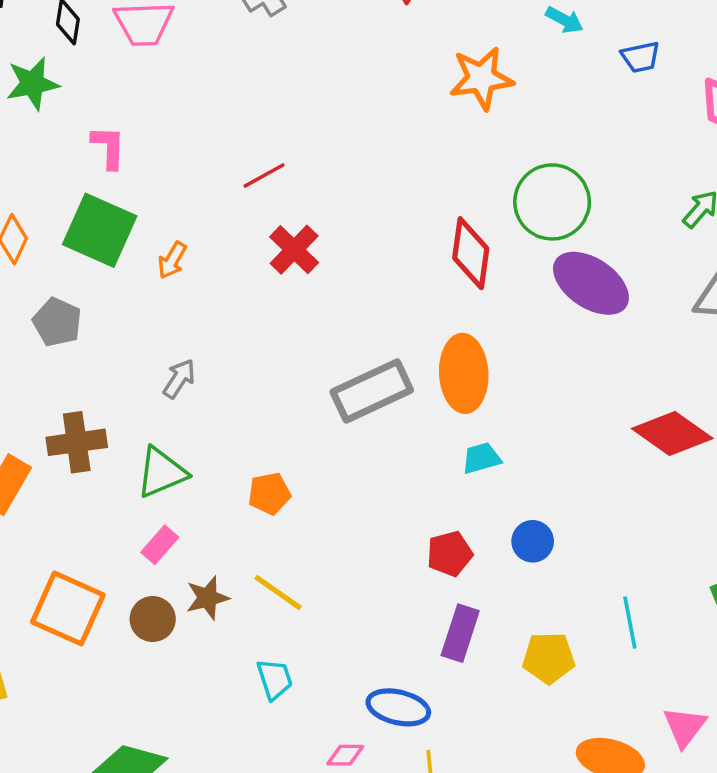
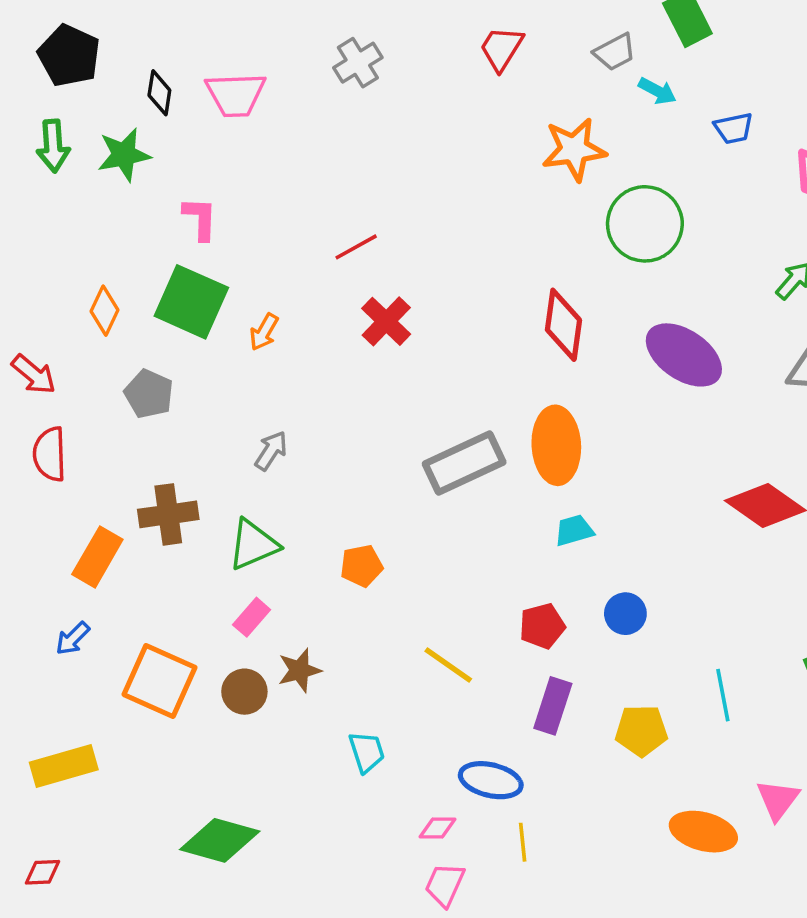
green circle: (552, 202) -> (645, 224), moved
yellow line: (278, 593) -> (448, 665), moved

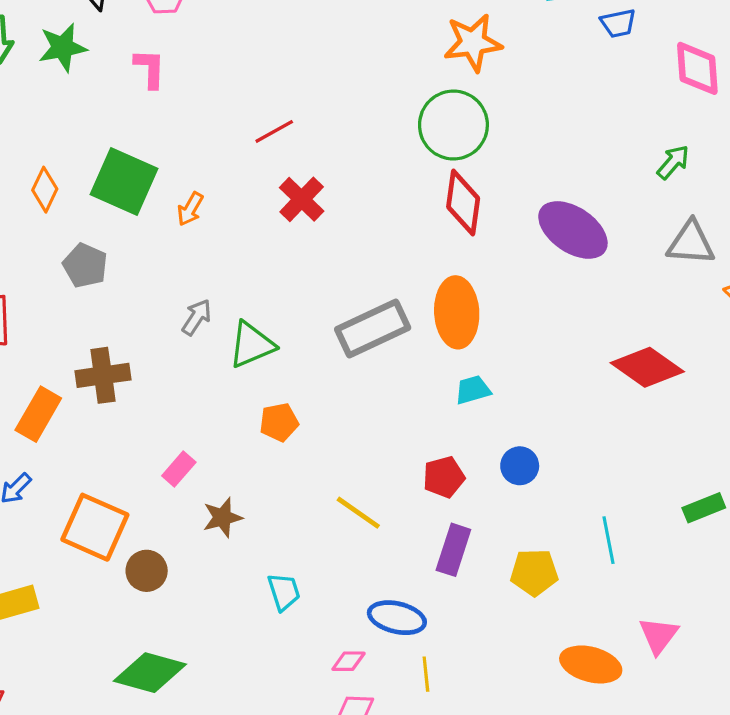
pink L-shape: (200, 219) -> (150, 68), moved
green circle: (645, 224) -> (453, 125), moved
green triangle: (253, 545) -> (252, 345), moved
brown circle: (244, 692) -> (147, 571), moved

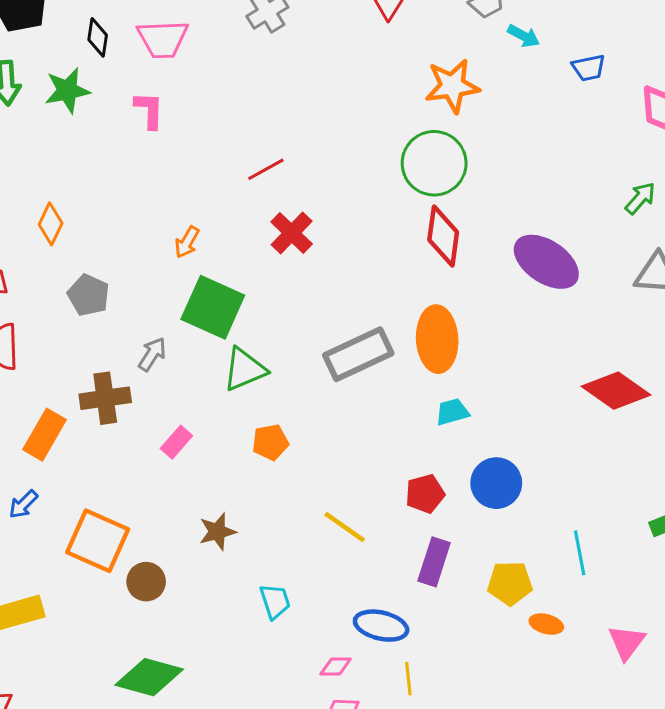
green square: (124, 182) -> (213, 307), moved
gray arrow: (197, 317) -> (152, 354), moved
blue circle: (520, 466) -> (496, 483), size x1.4
pink rectangle: (179, 469) -> (176, 442), moved
orange ellipse: (591, 664) -> (546, 624), moved, size x0.6

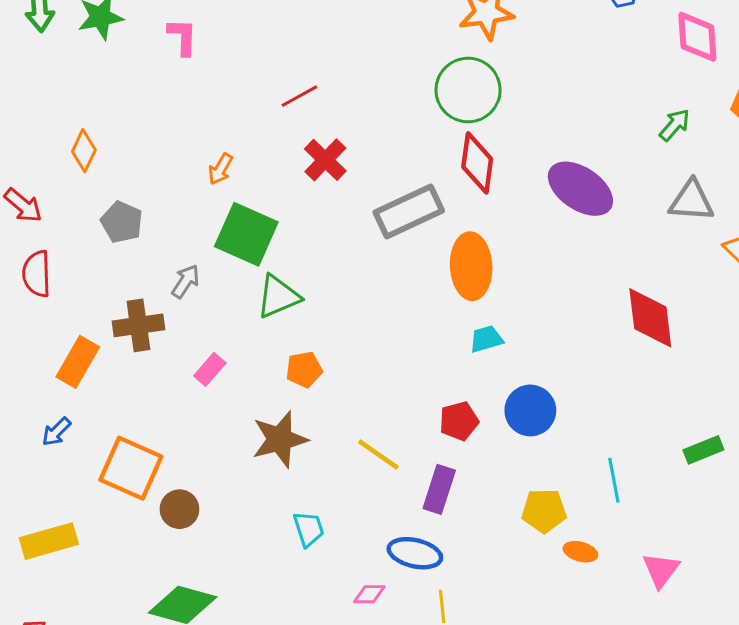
gray rectangle: (358, 354) -> (409, 211), moved
red diamond: (616, 391) -> (650, 318), turned 48
brown star: (217, 532) -> (280, 439), moved, size x1.5
purple rectangle: (434, 562) -> (439, 489), moved

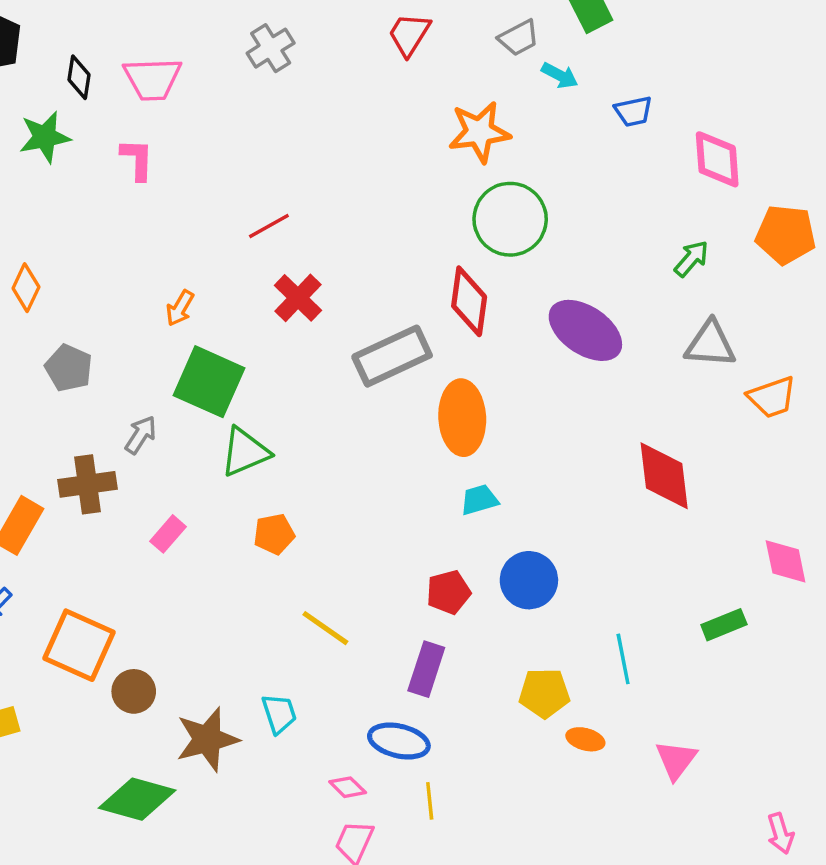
green circle: (468, 90) -> (510, 219), moved
brown star: (280, 439) -> (207, 739), moved
yellow line: (378, 454) -> (325, 628), moved
pink diamond: (369, 594) -> (348, 787), turned 44

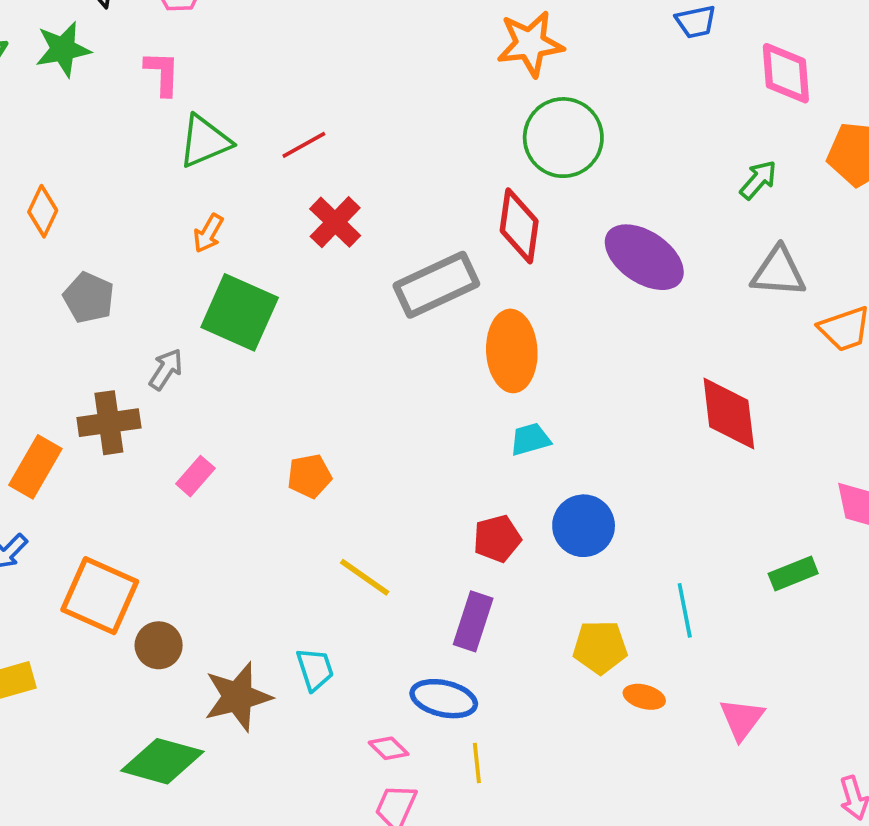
green triangle: (245, 452) -> (205, 141), moved

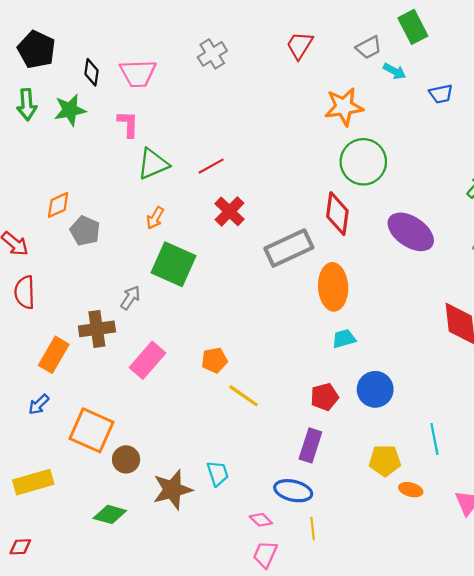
orange diamond: (43, 211) -> (58, 205), turned 40
gray pentagon: (89, 298) -> (85, 231), moved
pink rectangle: (195, 476) -> (148, 360), size x1.6
yellow line: (365, 577) -> (244, 396), moved
green diamond: (162, 761) -> (110, 514), moved, size x0.7

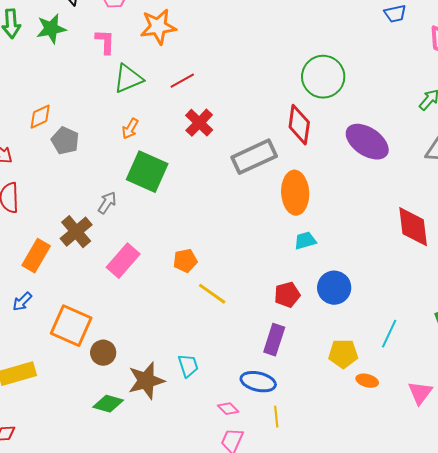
orange star: (344, 107) -> (158, 27), moved
brown cross: (97, 329) -> (76, 232), turned -32
cyan line: (434, 439) -> (389, 334), turned 36
green diamond: (110, 514) -> (108, 404), moved

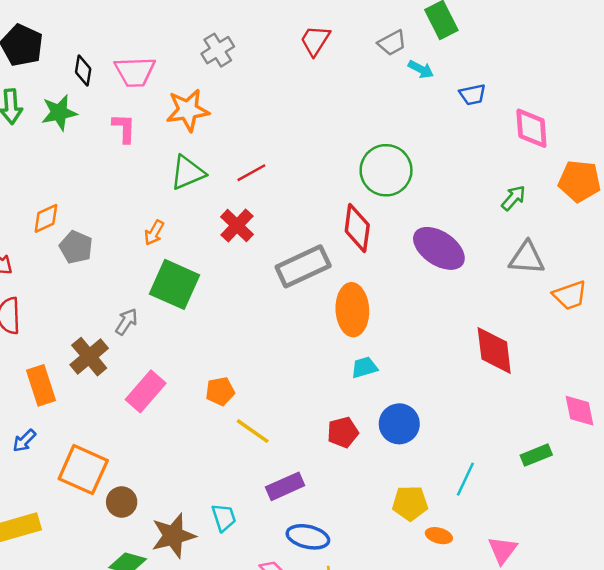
green triangle: (128, 79) -> (188, 173), moved
red line: (182, 81) -> (251, 173), moved
orange rectangle: (36, 256) -> (41, 385), turned -48
purple rectangle: (274, 340) -> (285, 486), moved, turned 48

